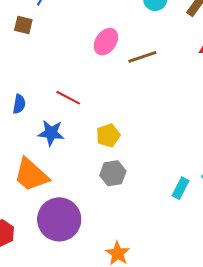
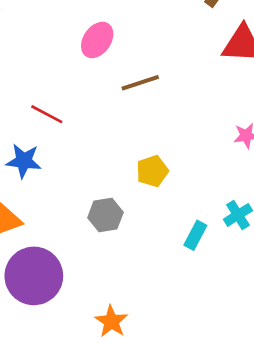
brown line: (142, 57) -> (140, 83), moved
yellow pentagon: (108, 135) -> (152, 171), moved

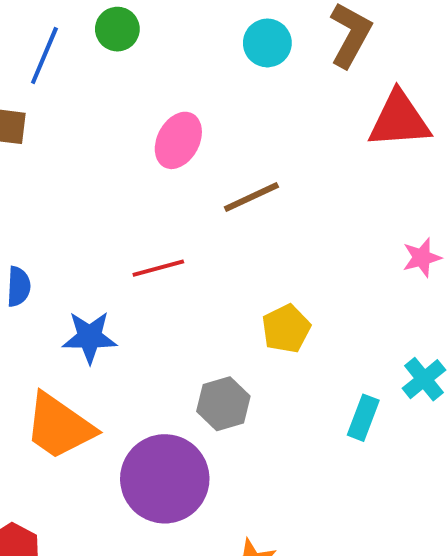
red line: (47, 114) -> (158, 268), moved, turned -36
purple circle: (34, 276) -> (165, 479), moved

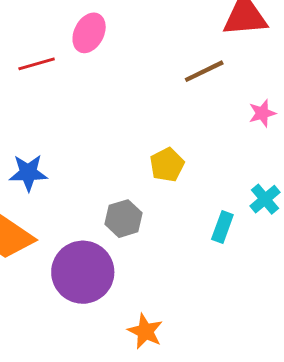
brown line: (251, 197) -> (204, 71), moved
red line: (158, 268) -> (37, 64), moved

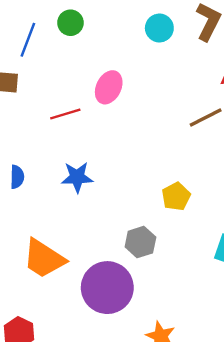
blue star: (28, 173) -> (77, 177), moved

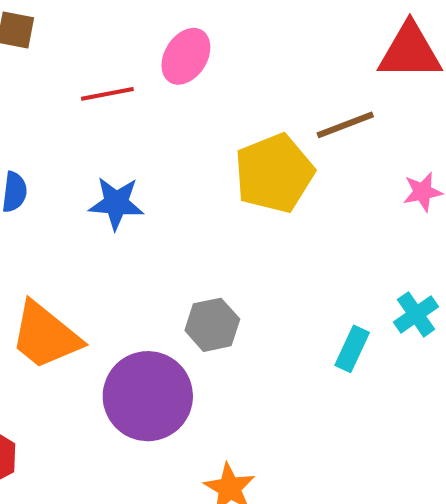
yellow pentagon: (176, 196) -> (274, 173), moved, size x1.6

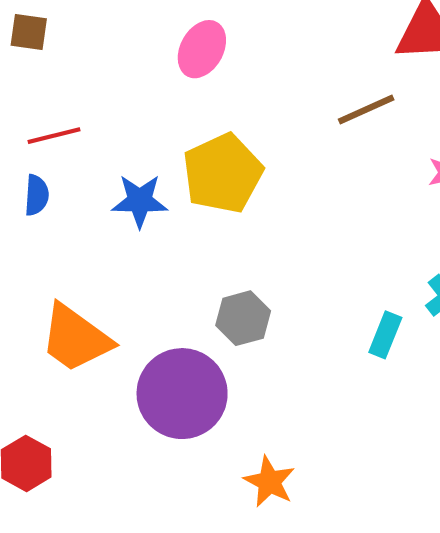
red line: (107, 94) -> (54, 136), moved
yellow pentagon: (274, 173) -> (223, 173), moved

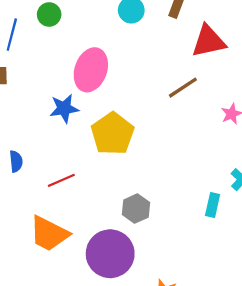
pink ellipse: (202, 49) -> (91, 70), size x1.4
red line: (54, 136) -> (61, 180), moved
blue star: (140, 201) -> (64, 108), moved

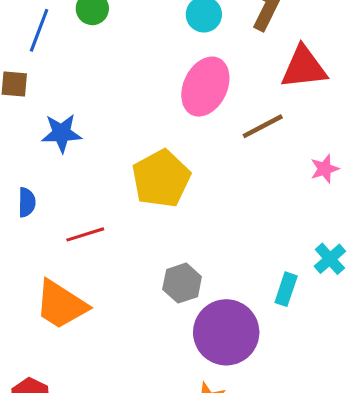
pink ellipse: (91, 70) -> (205, 87), moved
blue star: (64, 108) -> (61, 133), moved
purple circle: (110, 254) -> (226, 332), moved

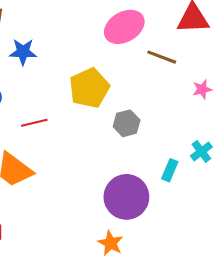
pink ellipse: (205, 87) -> (124, 27), turned 30
brown line: (263, 126) -> (162, 57), turned 44
gray hexagon: (182, 283) -> (127, 123), moved

